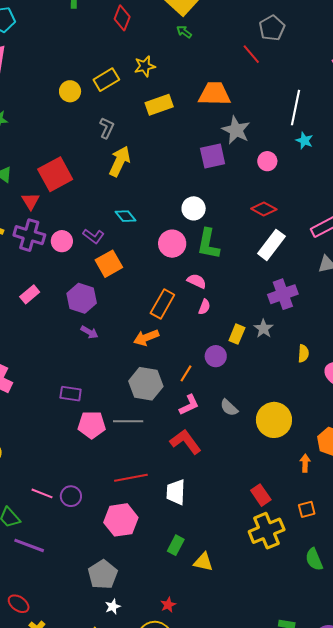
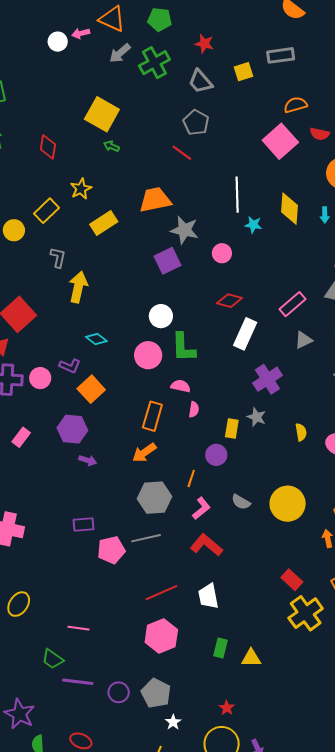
purple circle: (71, 496) -> (119, 692), moved

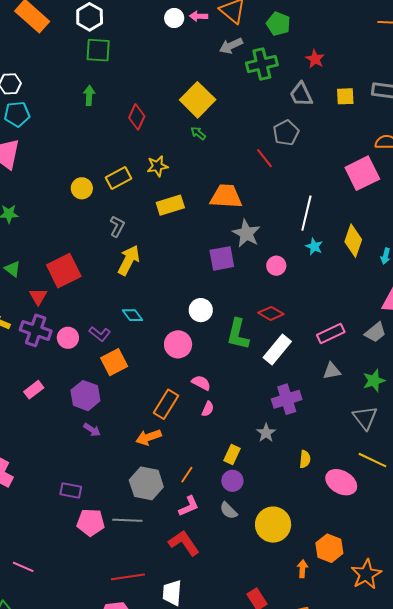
green L-shape: (183, 347) -> (238, 334), moved
yellow rectangle: (232, 429) -> (232, 454), moved
purple circle: (216, 455) -> (232, 481), moved
pink line: (78, 628) -> (23, 567), moved

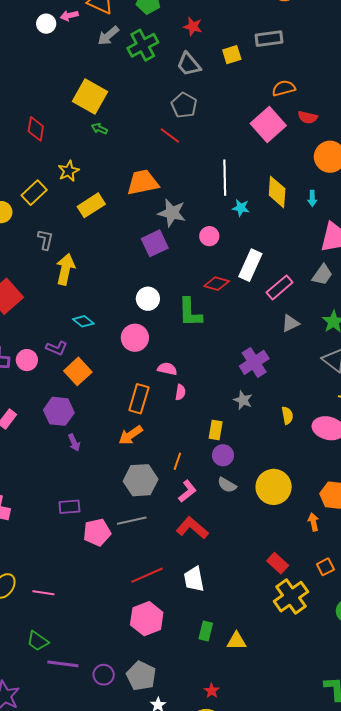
white rectangle: (277, 350) -> (250, 265), moved
purple arrow: (92, 430) -> (74, 443), turned 48

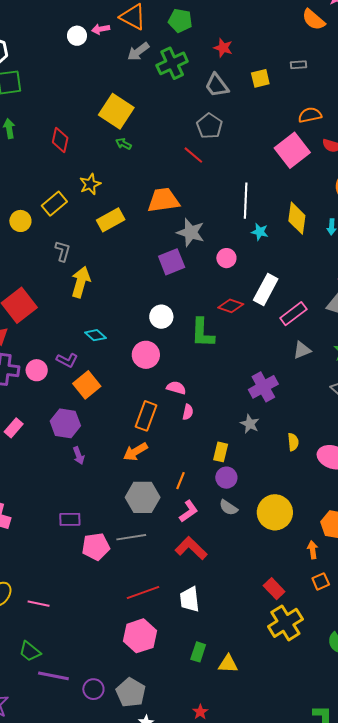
gray rectangle: (269, 39) -> (298, 65), size x0.6
orange square: (325, 567) -> (321, 581), moved

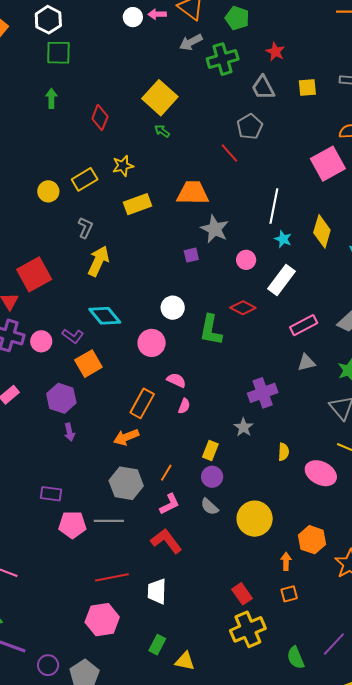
purple square: (172, 262) -> (191, 255), size x0.6
white rectangle: (266, 289) -> (281, 280), moved
cyan diamond: (95, 335) -> (105, 316), size x1.5

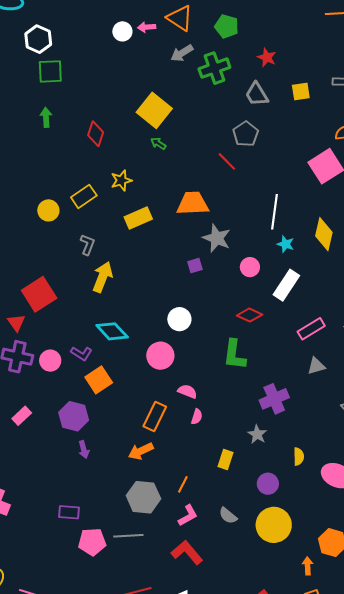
green L-shape: (211, 330) -> (234, 355), moved
purple circle: (212, 477) -> (268, 484), moved

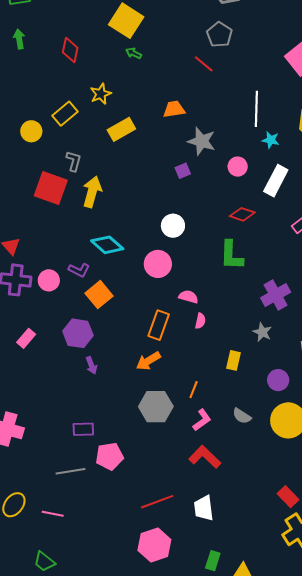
orange trapezoid: (193, 203) -> (174, 109), size x0.7
red square: (39, 294) -> (51, 188), moved, turned -32
gray line: (128, 536) -> (71, 471), moved

